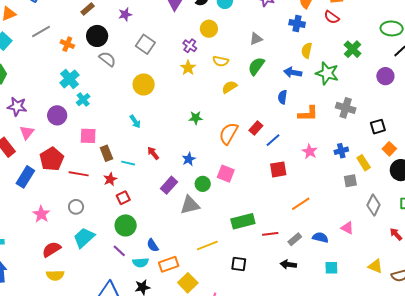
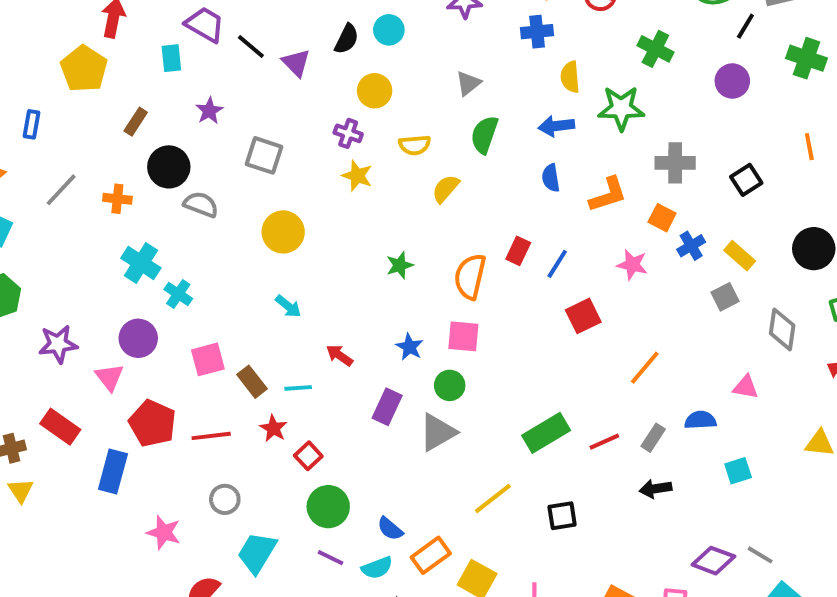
pink triangle: (27, 133) -> (109, 377), moved
orange square: (389, 149) -> (662, 218), moved
pink square: (226, 174) -> (463, 336), moved

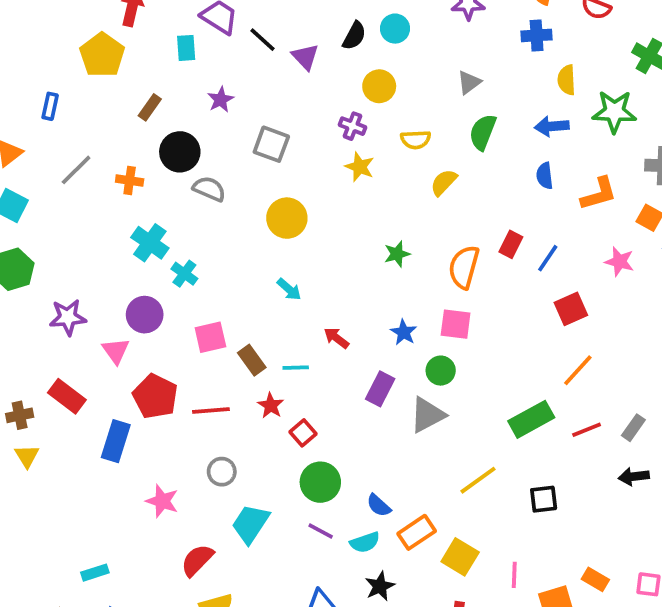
orange line: (645, 368) -> (578, 370), moved

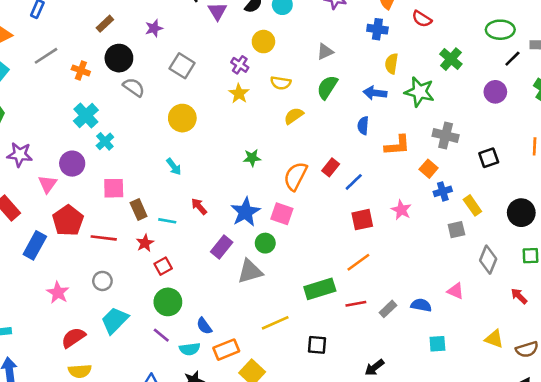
pink star: (619, 262) -> (401, 210), moved
blue star: (404, 332) -> (245, 212), size x1.6
black arrow: (634, 477) -> (374, 367), moved, turned -42

